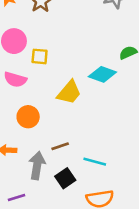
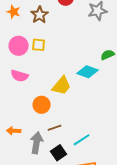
yellow square: (40, 56) -> (39, 45), moved
orange circle: (28, 117) -> (42, 105), moved
cyan line: (95, 162) -> (82, 140), turned -48

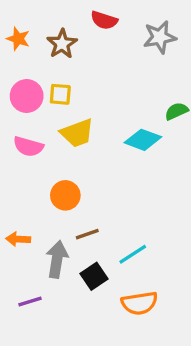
yellow trapezoid: (62, 86) -> (77, 133), moved, turned 30

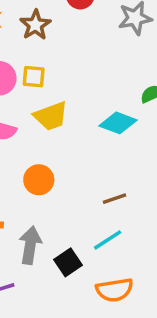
brown line: (87, 234) -> (114, 199), moved

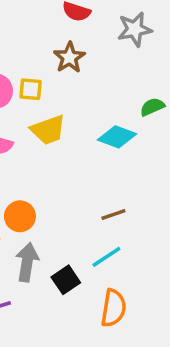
brown star: (35, 25) -> (69, 57), moved
orange circle: (39, 180) -> (20, 216), moved
orange semicircle: (114, 290) -> (113, 308), turned -72

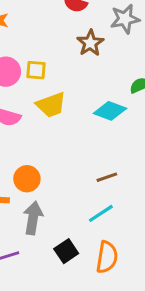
brown star: (69, 57) -> (90, 43), moved
black square: (66, 280) -> (66, 251), moved

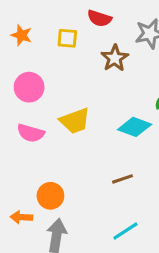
yellow square: (36, 70) -> (67, 38), moved
brown line: (107, 177) -> (122, 179), moved

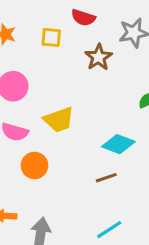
cyan diamond: (135, 127) -> (118, 144), moved
orange circle: (50, 196) -> (35, 165), moved

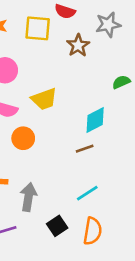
yellow square: (51, 37) -> (38, 28), size x1.5
cyan diamond: (118, 144) -> (95, 120), turned -48

